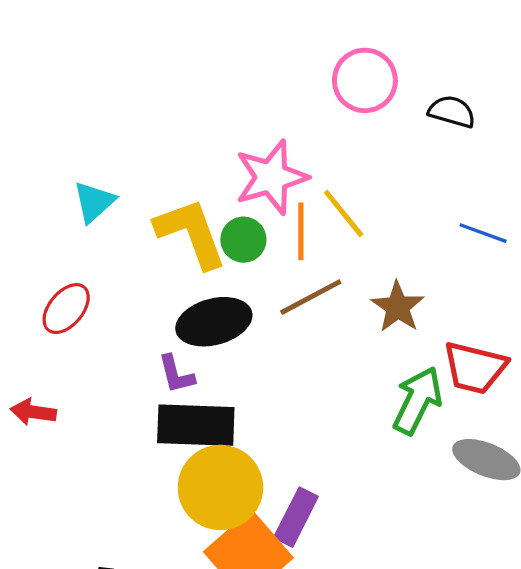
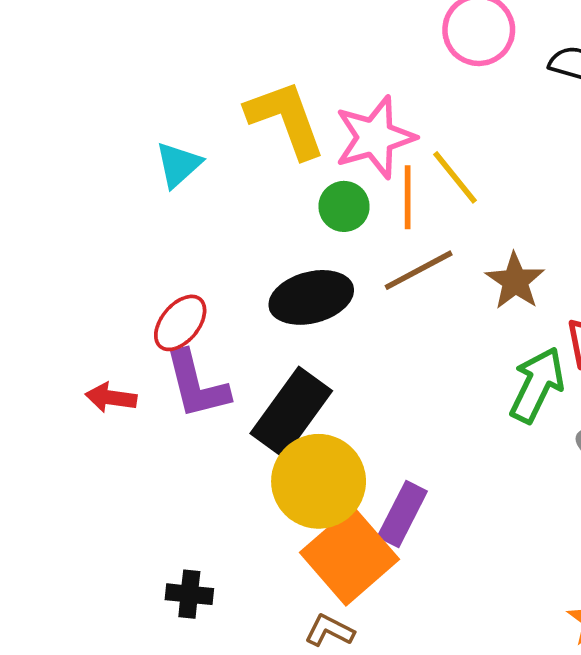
yellow L-shape: (191, 233) -> (286, 119), moved
red ellipse: (66, 309) -> (180, 323), moved
purple L-shape: (176, 374) -> (197, 385), moved, size x1.6
black rectangle: (196, 425) -> (291, 412), turned -56

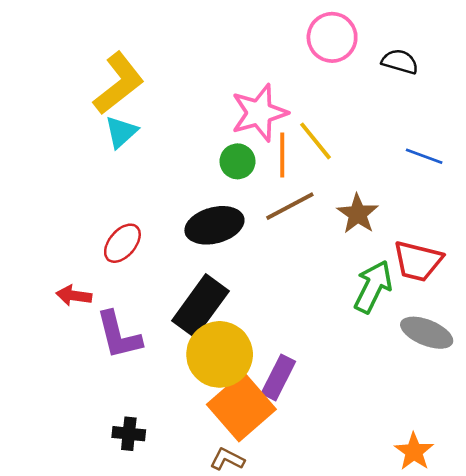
yellow L-shape: (286, 119) -> (119, 83), moved, turned 72
purple L-shape: (197, 385) -> (119, 335), moved

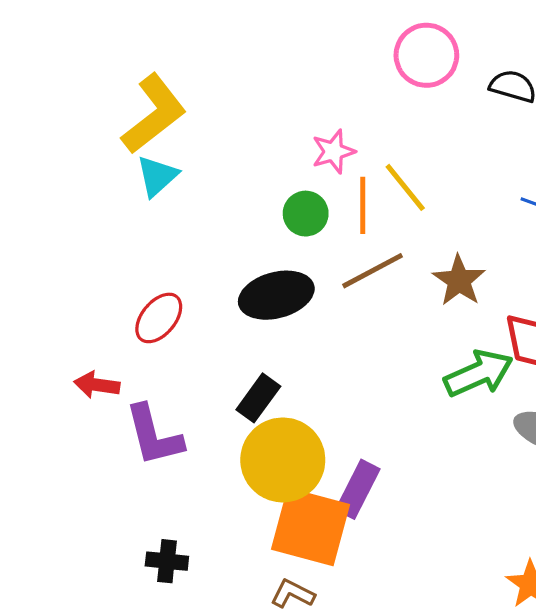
pink star: (259, 113) -> (333, 152), size x0.6
green arrow: (373, 287) -> (479, 373), turned 40
black rectangle: (200, 306) -> (258, 398), size x0.6
orange square: (241, 407) -> (311, 527), turned -34

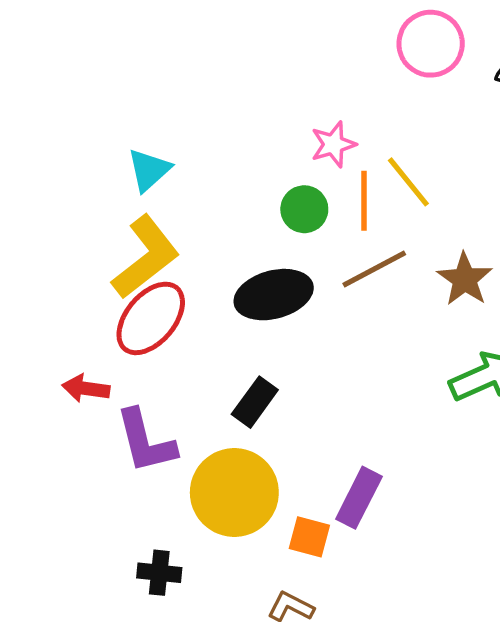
yellow L-shape: (154, 114) -> (146, 257), moved
red ellipse: (159, 318) -> (151, 318), size x1.4
yellow circle: (283, 460) -> (234, 493), moved
orange square: (311, 527) -> (309, 537), size x0.5

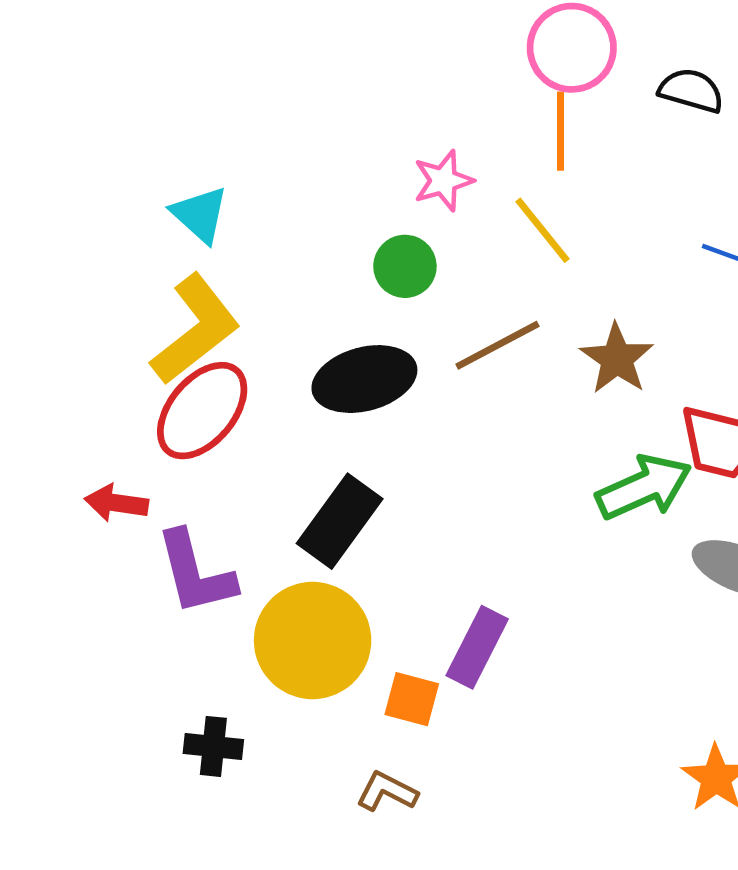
cyan triangle: (149, 170) -> (200, 214), turned -36
orange line: (364, 201) -> (560, 131), moved
black rectangle: (255, 402) -> (340, 521), size x1.4

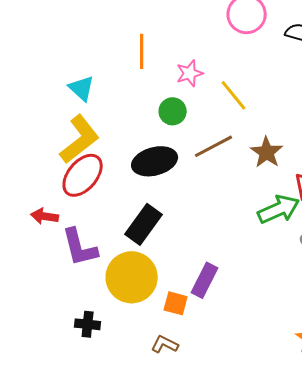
orange line: (560, 131) -> (142, 51), moved

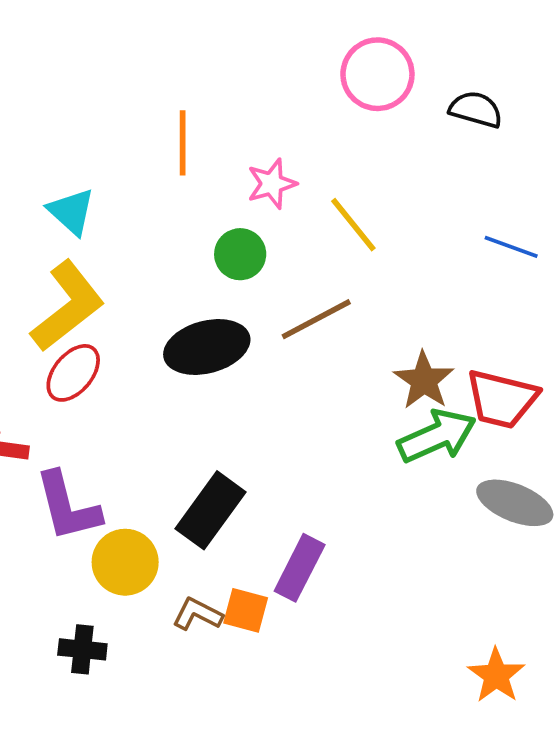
brown star: (267, 152) -> (424, 380), moved
red ellipse: (83, 175) -> (73, 373), size x0.7
black rectangle: (144, 224) -> (210, 510), moved
yellow circle: (132, 277) -> (125, 562), moved, size x0.7
brown L-shape: (165, 344) -> (197, 614), moved

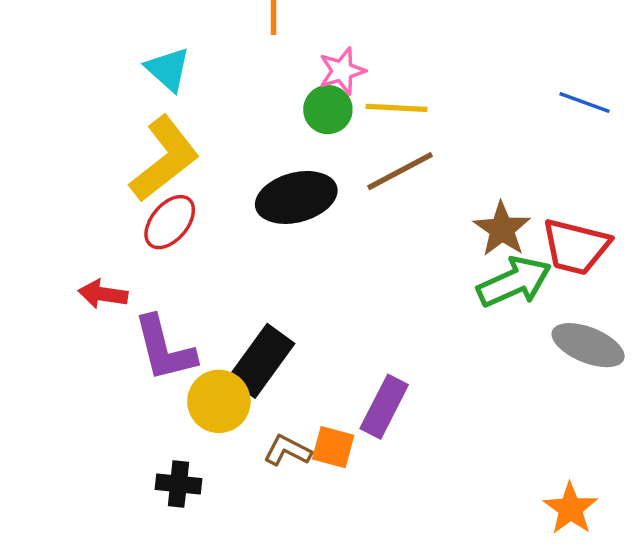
pink star: (272, 184) -> (342, 71), moved
yellow line: (353, 225) -> (396, 108), moved, turned -48
black rectangle: (210, 510) -> (261, 361), moved

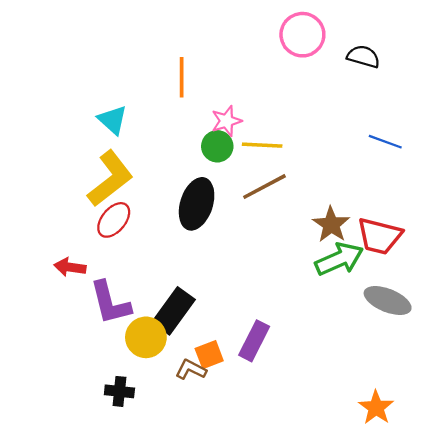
black ellipse: (296, 197) -> (197, 204), turned -57
orange square: (333, 447) -> (209, 355), moved, turned -36

